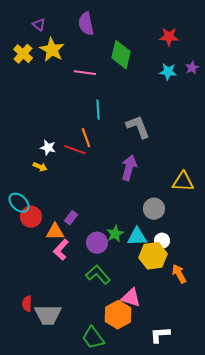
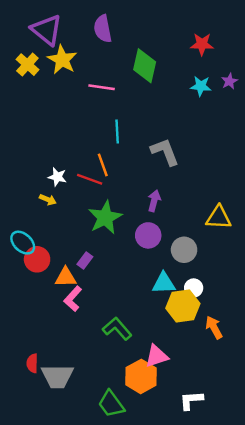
purple triangle: (39, 25) -> (47, 30), size x2.0
purple arrow: (129, 168) -> (154, 201), size x0.7
green star: (115, 234) -> (105, 217), moved, size x1.6
purple circle: (97, 243) -> (148, 235), moved
pink triangle: (131, 298) -> (157, 356), turned -35

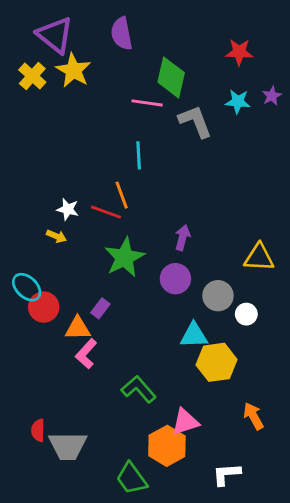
pink line: (102, 87) -> (147, 103), moved
gray L-shape: (165, 152) -> (195, 121), moved
white circle: (194, 288) -> (246, 314), moved
orange arrow: (214, 327) -> (253, 416), moved

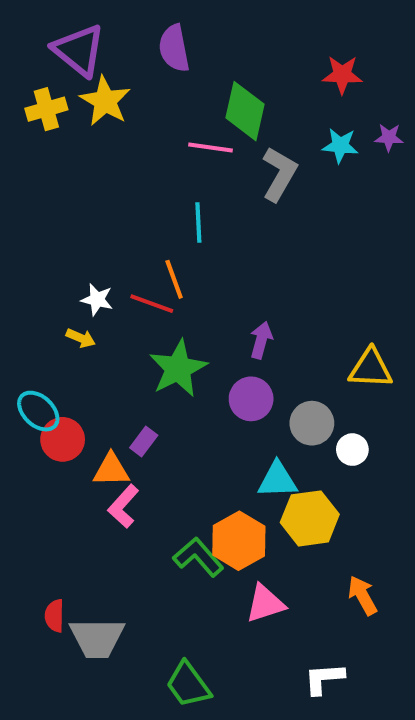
yellow cross: (32, 76) -> (46, 109), turned 32
purple star: (272, 96) -> (389, 137), turned 30
gray L-shape: (195, 121) -> (279, 174), turned 51
orange hexagon: (167, 446) -> (239, 541), moved

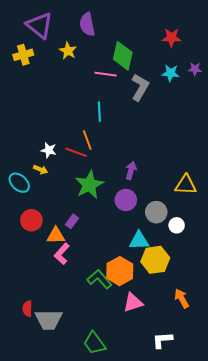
yellow star: (105, 101) -> (68, 51), moved, size x0.7
cyan ellipse: (38, 411) -> (19, 183), moved

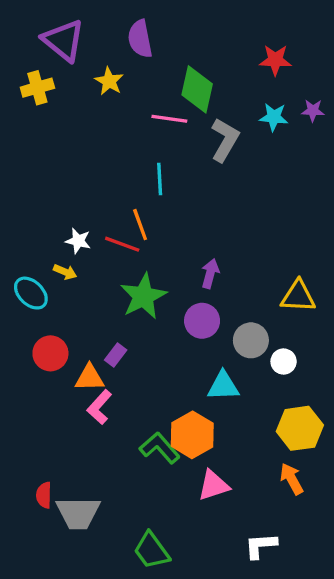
yellow hexagon: (155, 260) -> (300, 428), moved

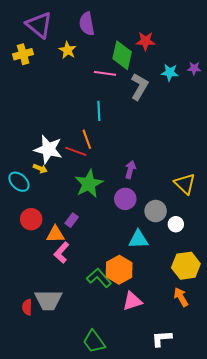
red star: (275, 60) -> (145, 41), moved
white star: (78, 241) -> (48, 149), size x1.8
yellow triangle: (298, 296) -> (185, 184), turned 40
gray trapezoid: (78, 513) -> (48, 300), moved

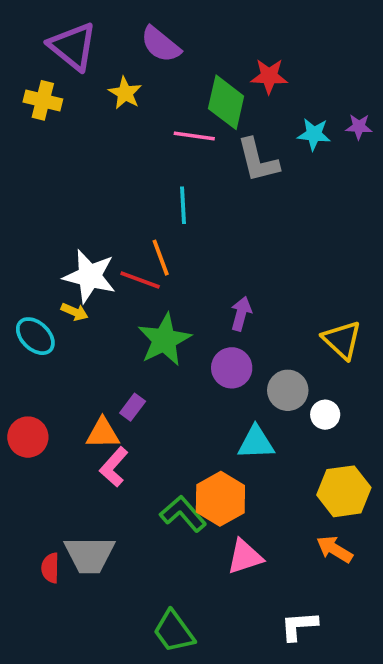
purple semicircle: (87, 24) -> (161, 44), turned -40
yellow cross: (23, 54) -> (43, 100), turned 30
gray L-shape: (139, 87) -> (258, 160), turned 136
red circle: (31, 219) -> (28, 437), moved
orange arrow: (181, 297) -> (335, 549), turned -30

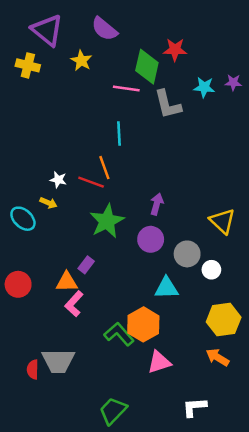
white star: (90, 276) -> (58, 180), size x0.5
green trapezoid: (174, 632) -> (113, 411), turned 80

